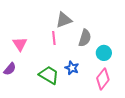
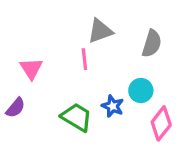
gray semicircle: (85, 38) -> (152, 44), moved
cyan circle: (104, 53) -> (141, 91), moved

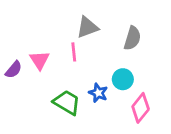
pink triangle: (31, 69) -> (40, 60), moved
purple semicircle: (16, 108) -> (14, 70), moved

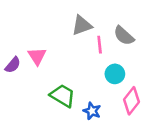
gray semicircle: (132, 38) -> (124, 36), turned 115
pink line: (74, 52) -> (100, 45), moved
blue star: (98, 93) -> (92, 111), moved

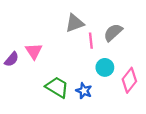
gray semicircle: (124, 36) -> (113, 32), turned 96
pink diamond: (132, 101) -> (129, 80), moved
blue star: (92, 111) -> (84, 91), moved

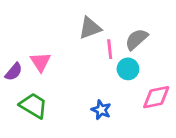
cyan circle: (105, 67) -> (128, 69), moved
pink diamond: (129, 80) -> (156, 97), turned 40
green trapezoid: (57, 87) -> (33, 106), moved

